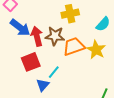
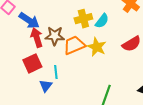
yellow cross: (70, 14) -> (83, 19), moved
blue arrow: (20, 28) -> (29, 20), moved
cyan line: (54, 72) -> (56, 72), turned -40

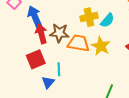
blue arrow: (29, 20) -> (35, 16), turned -150
orange trapezoid: (74, 45) -> (78, 43), turned 30

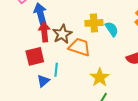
cyan semicircle: (107, 20) -> (112, 29), turned -84
brown star: (59, 33) -> (62, 34), turned 30
yellow star: (101, 46) -> (100, 77), moved

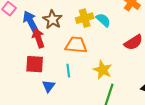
brown star: (62, 34) -> (52, 20), moved
red square: (35, 56) -> (35, 64), turned 30
cyan line: (56, 70) -> (68, 71), moved

